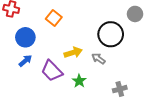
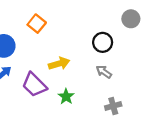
black circle: (111, 34) -> (103, 42), size x0.7
gray arrow: (98, 59) -> (104, 72), moved

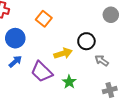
gray circle: (131, 19) -> (111, 15), moved
black circle: (103, 42) -> (86, 41), moved

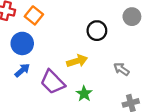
orange square: (44, 19) -> (34, 15), moved
black circle: (86, 41) -> (97, 31), moved

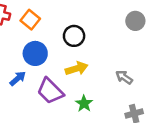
black circle: (97, 31) -> (74, 36), moved
blue circle: (22, 43) -> (35, 53), moved

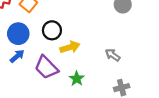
black circle: (74, 36) -> (52, 30), moved
blue circle: (35, 53) -> (18, 34), moved

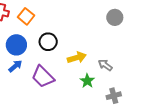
yellow arrow: (70, 47) -> (77, 58), moved
green star: (77, 79) -> (87, 81), moved

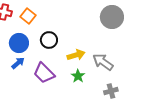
gray circle: (115, 17) -> (112, 17), size x1.5
gray arrow: (105, 65) -> (103, 62), size x1.5
green star: (87, 81) -> (78, 76), moved

